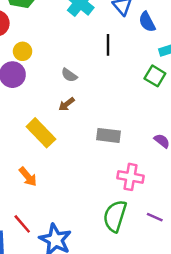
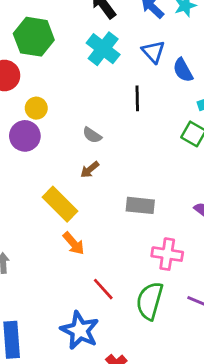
orange arrow: (28, 177) -> (74, 243), moved
red line: (22, 224) -> (103, 289), moved

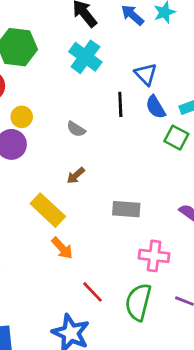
blue triangle: (153, 52) -> (146, 74), moved
blue semicircle: (183, 70) -> (156, 107), moved
gray semicircle: (92, 135) -> (76, 129), moved

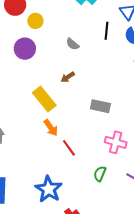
yellow circle: (22, 117) -> (35, 21), moved
red line: (93, 292) -> (69, 148), moved
green semicircle: (138, 302) -> (100, 174), size x0.6

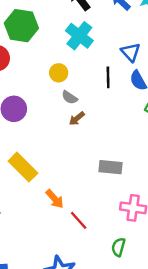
yellow circle: (35, 21) -> (59, 73), moved
brown arrow: (68, 77) -> (77, 119), moved
yellow rectangle: (44, 99) -> (23, 167), moved

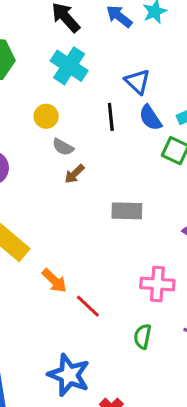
gray rectangle: (111, 167) -> (127, 211), moved

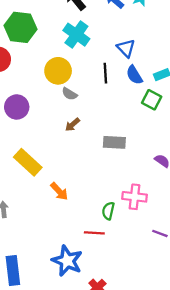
yellow circle: (46, 116) -> (58, 71), size x1.5
brown arrow: (74, 174) -> (72, 125), moved
red line: (88, 306) -> (94, 233), moved, turned -42
green semicircle: (142, 336) -> (108, 211), moved

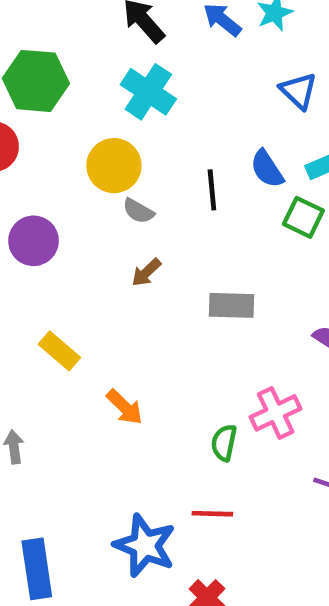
blue triangle: (126, 48) -> (299, 91), moved
black line: (105, 73) -> (212, 190), moved
yellow rectangle: (28, 162) -> (59, 351), size x0.7
pink cross: (135, 197) -> (276, 413), turned -30
red line: (94, 233) -> (212, 514), moved

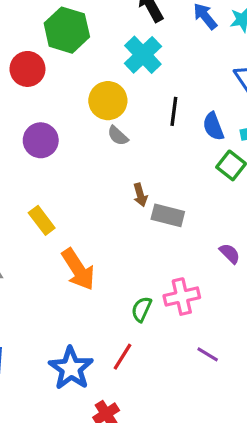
black line: (212, 190) -> (174, 111), moved
brown arrow: (146, 272) -> (140, 195), moved, turned -75
orange arrow: (124, 407) -> (78, 269), size x1.5
red line: (212, 514) -> (123, 357), turned -72

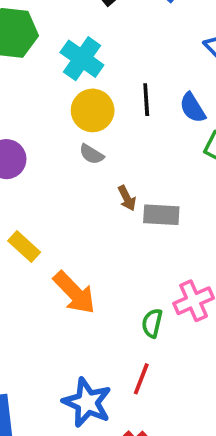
cyan cross: (143, 55) -> (82, 59), moved
yellow circle: (108, 101) -> (93, 110), moved
gray semicircle: (118, 136) -> (92, 154), moved

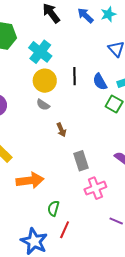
gray rectangle: (161, 215) -> (81, 161), moved, turned 66
orange arrow: (74, 293) -> (30, 181), turned -56
green semicircle: (152, 323) -> (53, 208), moved

